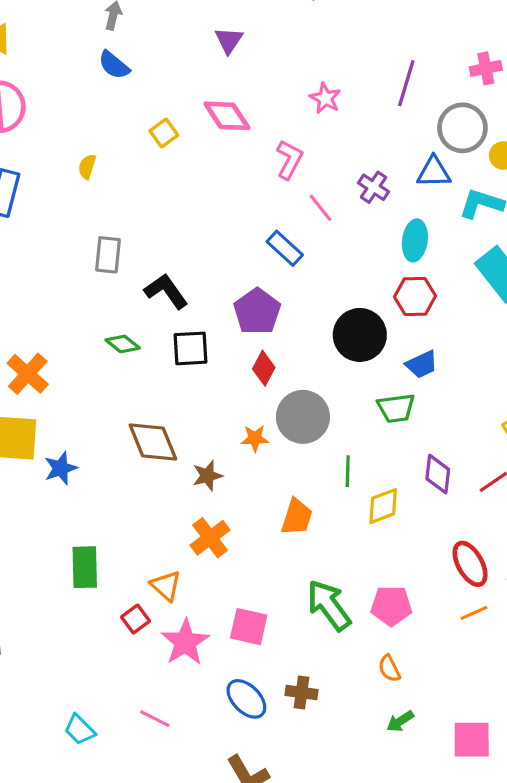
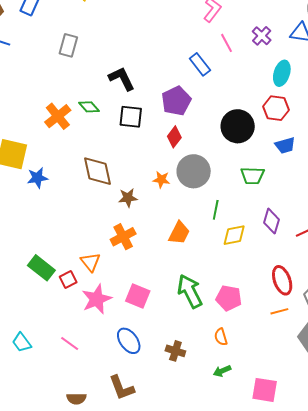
gray rectangle: (108, 255) -> (68, 45), moved
blue trapezoid: (422, 364) -> (285, 145), moved
orange cross: (28, 374) -> (58, 116), moved
green rectangle: (85, 567) -> (41, 268), moved, turned -60
brown cross: (302, 692) -> (175, 351), moved

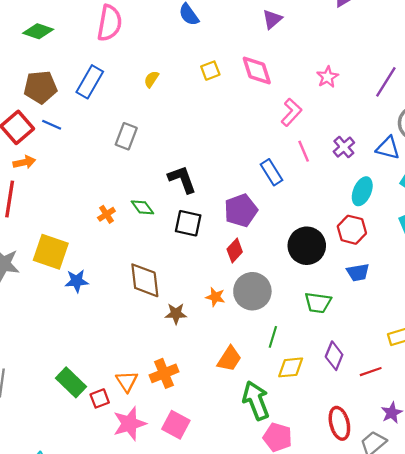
orange cross: (58, 116) -> (106, 214), size x0.6
orange cross: (123, 237) -> (164, 373), moved
green arrow: (190, 291) -> (256, 401), moved

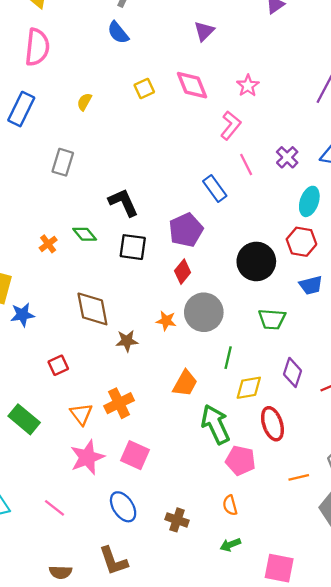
pink star: (327, 77) -> (248, 86), moved
red square: (100, 398) -> (58, 365), moved
red ellipse: (339, 423) -> (272, 424), moved

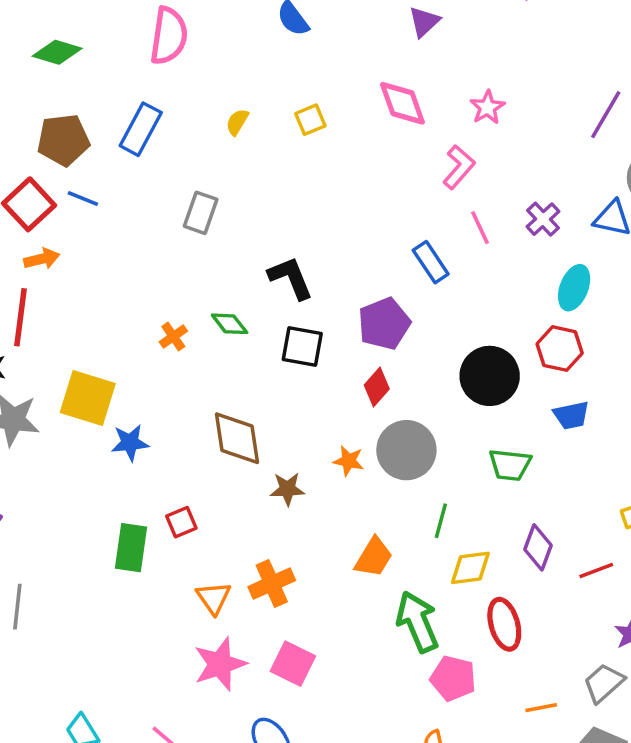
yellow square: (144, 89) -> (310, 120), moved
green rectangle: (24, 419) -> (131, 548), moved, turned 56

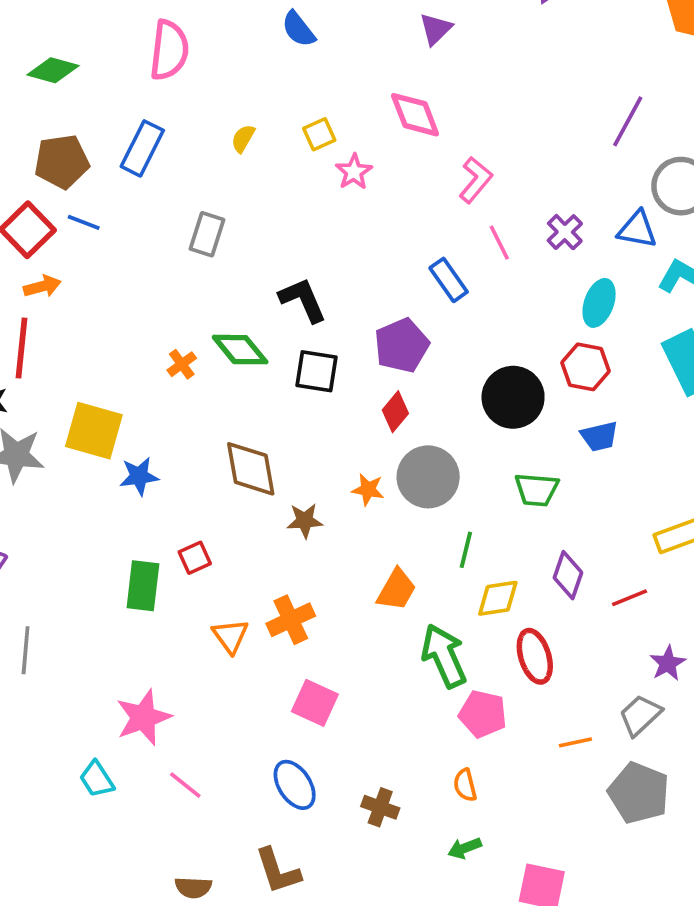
pink star: (487, 107) -> (354, 172), moved
green diamond: (230, 324) -> (240, 350), size x1.4
pink star: (220, 664) -> (143, 717), moved

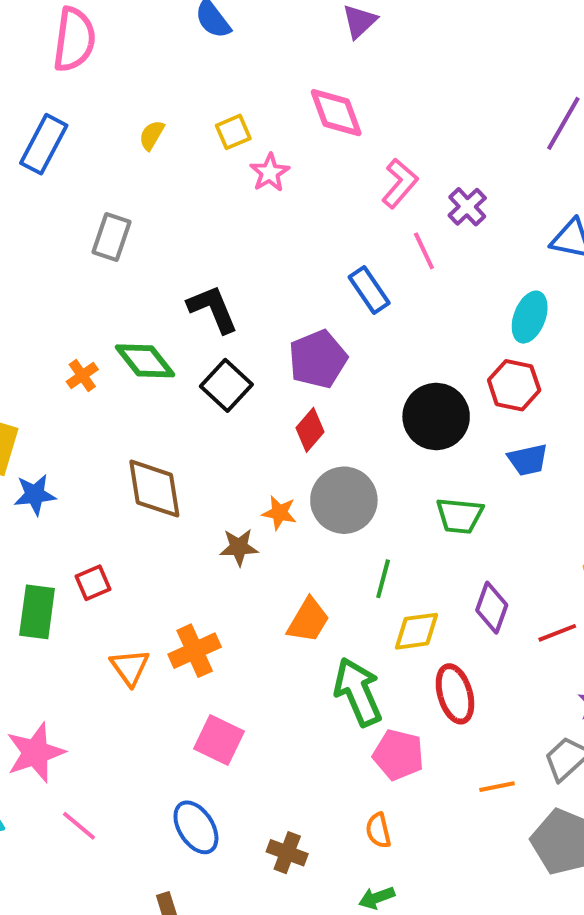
purple cross: (565, 232) -> (467, 207), moved
black square: (317, 371) -> (226, 385), turned 33
brown star: (305, 521) -> (239, 547), moved

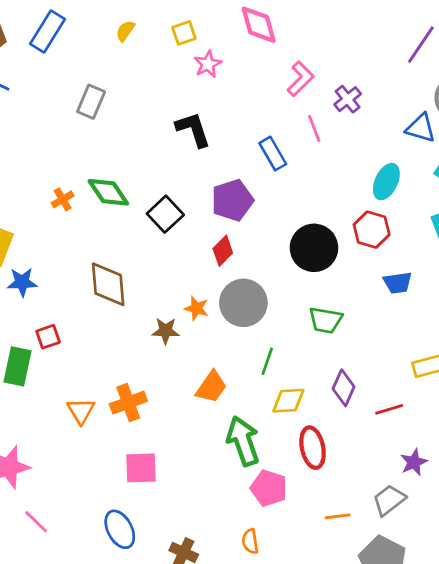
black L-shape: (213, 309) -> (193, 129), moved
blue trapezoid: (528, 460) -> (398, 283), moved
red square: (93, 583) -> (48, 337), moved
pink square: (219, 740) -> (141, 468), turned -32

